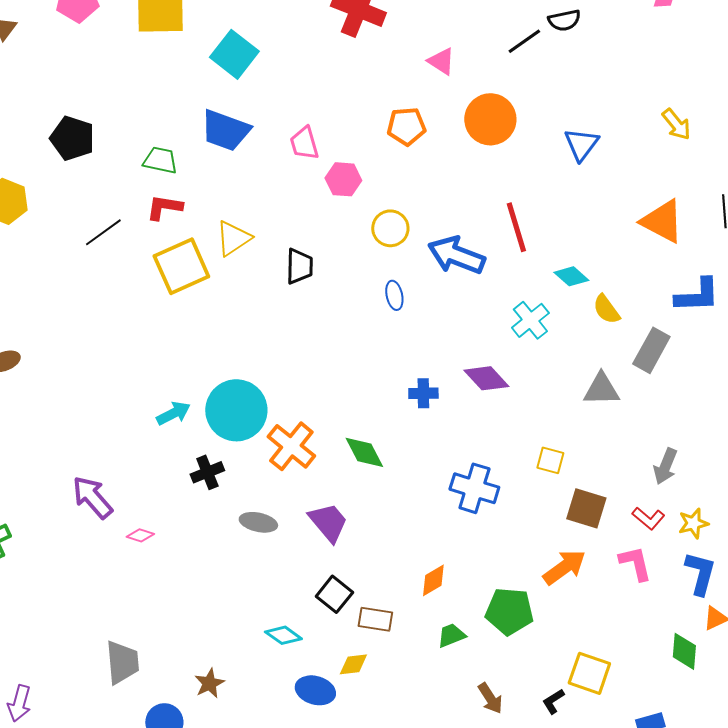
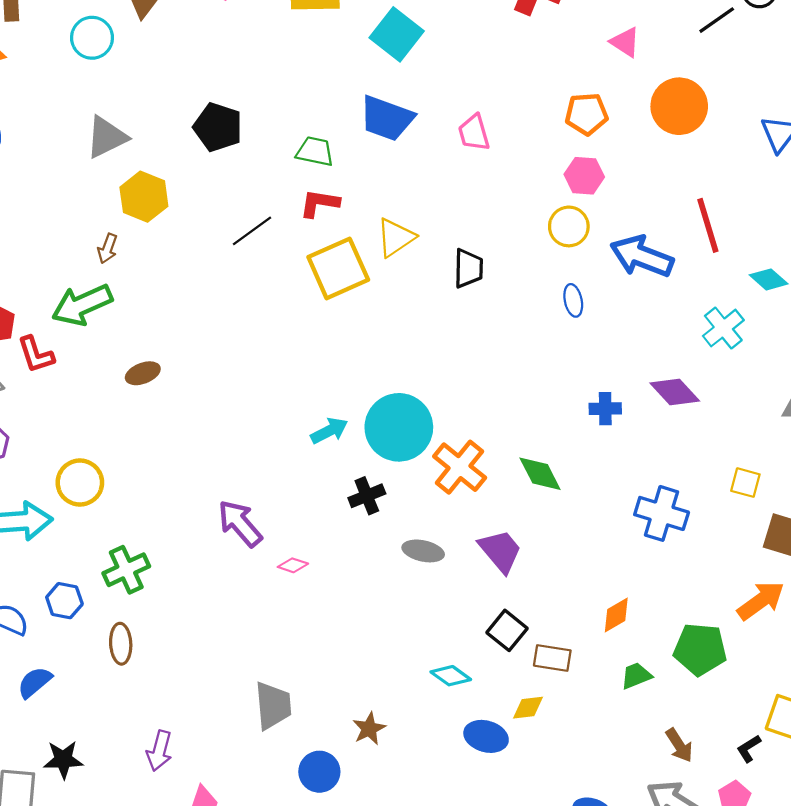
pink hexagon: (343, 179) -> (584, 176), moved

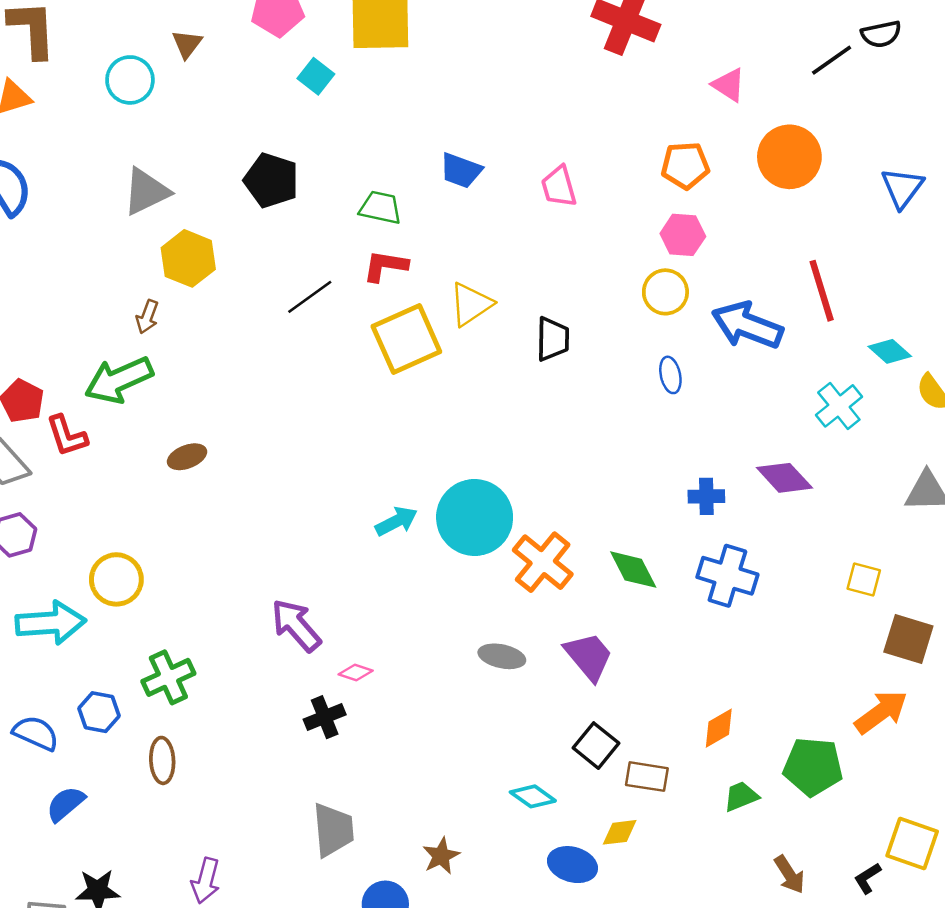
cyan square: (397, 34) -> (316, 76), moved, size x0.6
blue trapezoid: (387, 118) -> (461, 170), size x0.7
black cross: (367, 496) -> (325, 717), moved
blue cross: (662, 513) -> (727, 576), moved

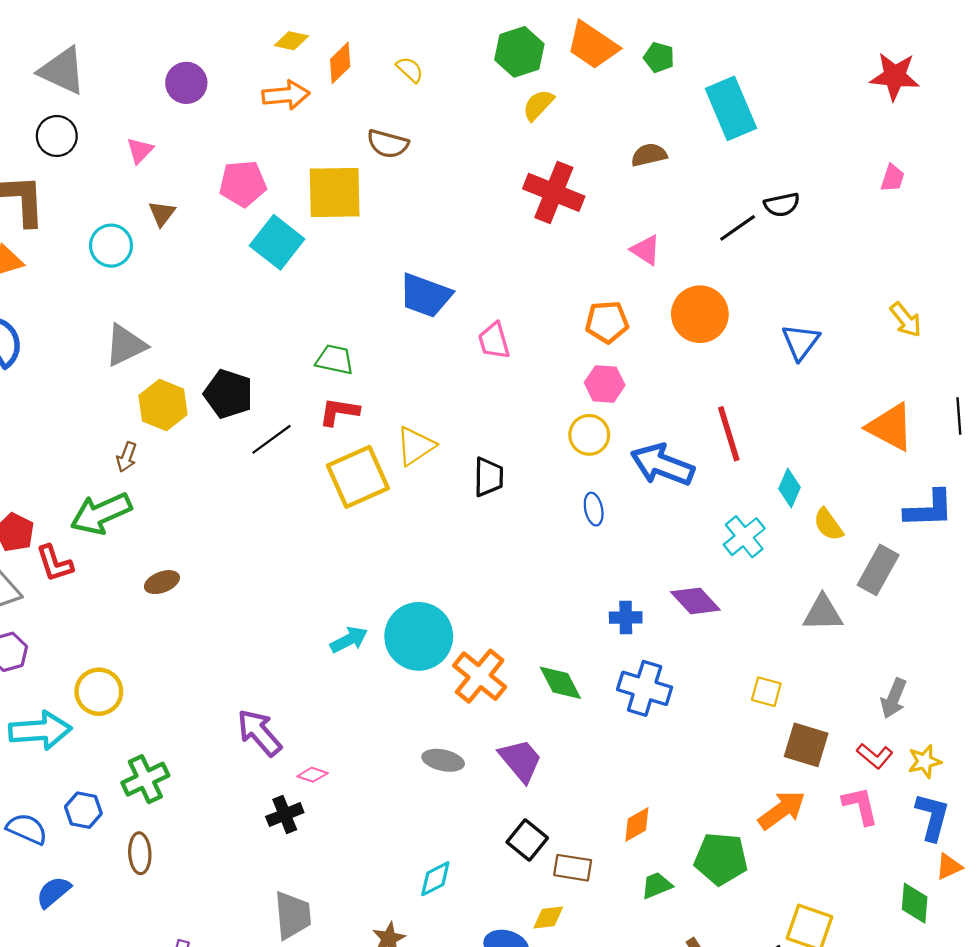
cyan square: (316, 76) -> (277, 242), size x1.6
blue trapezoid: (461, 170) -> (425, 295), moved, size x1.4
black pentagon: (271, 180) -> (228, 394), moved
cyan diamond: (890, 351) -> (790, 488), turned 72
cyan diamond: (533, 796) -> (435, 879), moved, turned -63

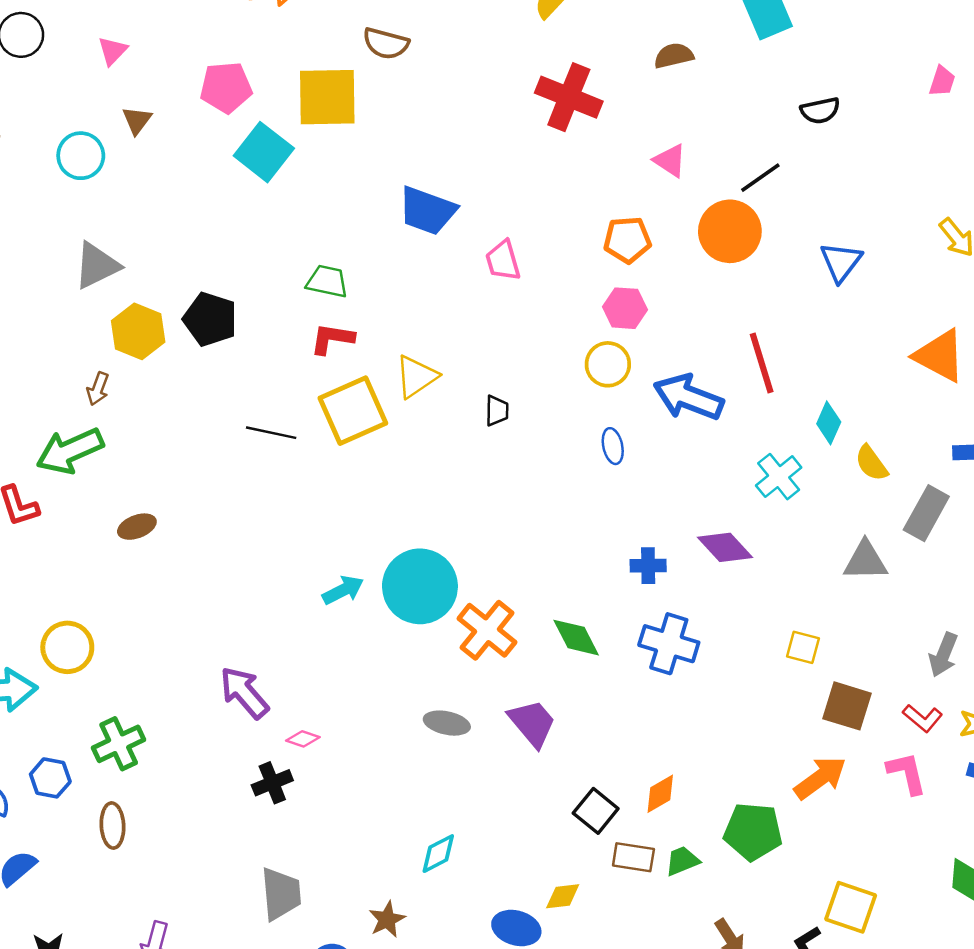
black line: (738, 228) -> (760, 178), moved
black line: (272, 439) -> (271, 433), moved, turned 48
black trapezoid: (488, 477) -> (497, 411), size x0.7
black square: (527, 840) -> (596, 811), moved
brown rectangle: (573, 868) -> (633, 857), moved

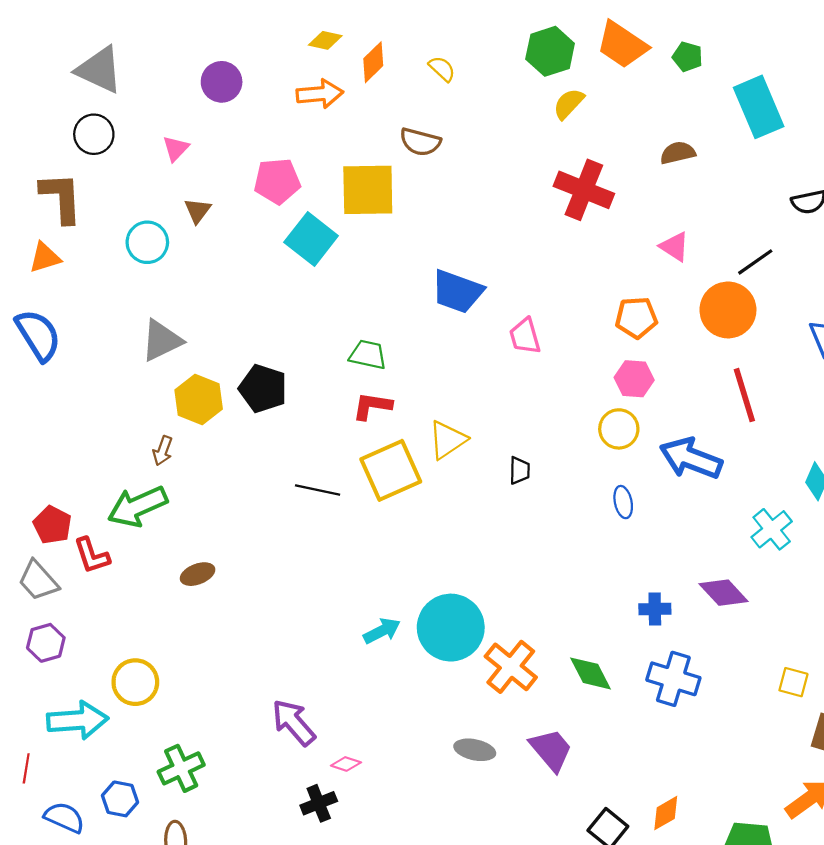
red line: (762, 363) -> (744, 395), moved

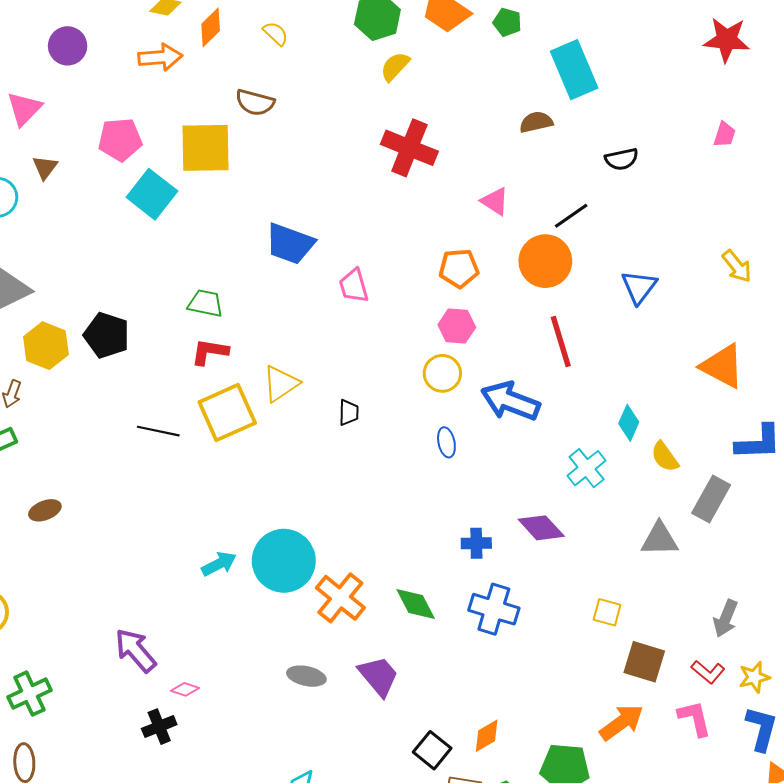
pink triangle: (176, 148) -> (24, 109), size x1.4
brown semicircle: (678, 153) -> (536, 122), moved

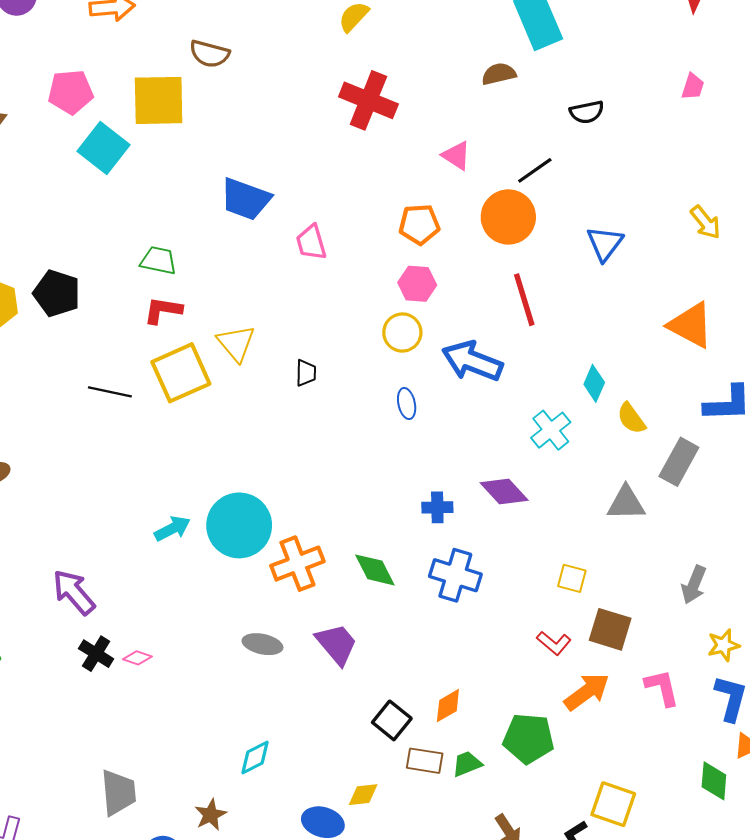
yellow triangle: (281, 384) -> (236, 343), turned -36
orange cross: (340, 598) -> (297, 564), turned 30
purple arrow: (136, 650) -> (74, 592), moved
red L-shape: (708, 672) -> (554, 643), moved
black cross: (159, 727) -> (96, 654), moved, turned -36

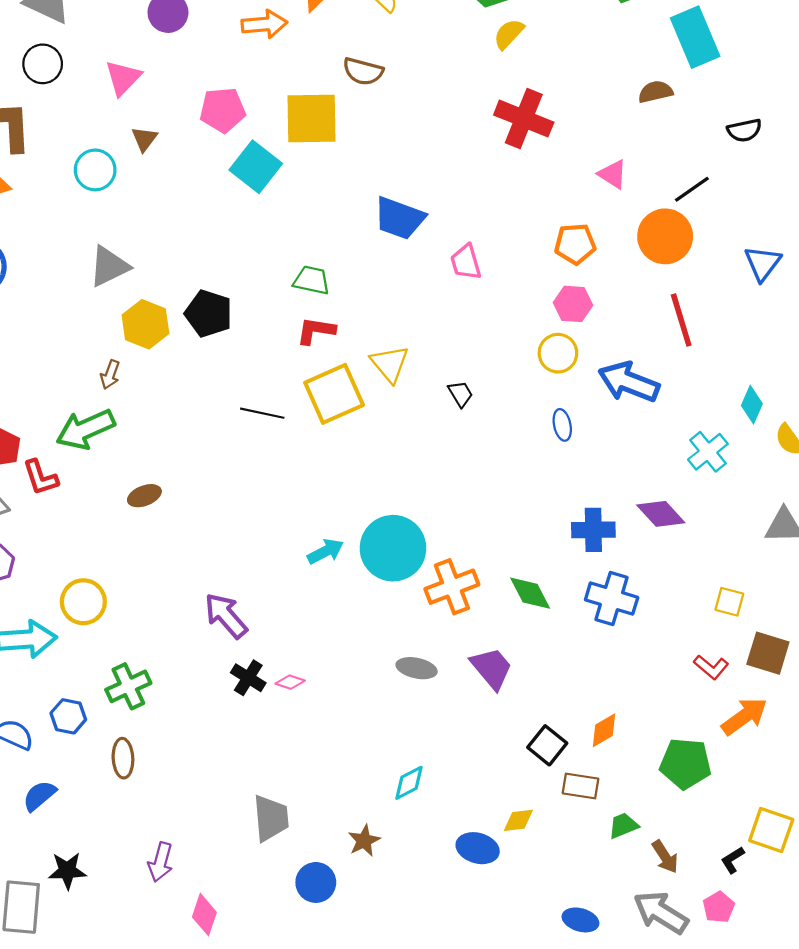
black trapezoid: (306, 373) -> (460, 394), turned -32
blue cross: (437, 507) -> (593, 530), size x1.4
green trapezoid: (467, 764) -> (623, 826), moved

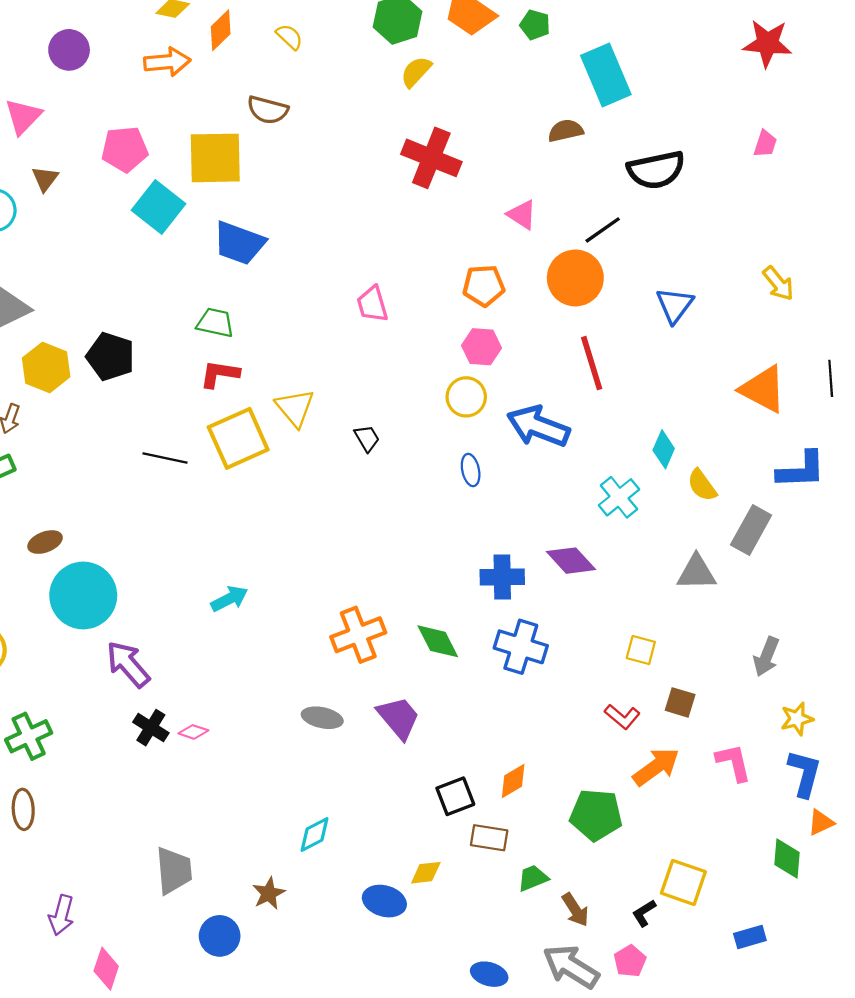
black semicircle: (744, 130) -> (656, 170), size x1.6
blue trapezoid: (399, 218) -> (239, 243), moved
cyan circle: (393, 548) -> (83, 595), moved
brown square: (768, 653) -> (680, 702), size x0.7
black square: (547, 745) -> (455, 796), turned 30

